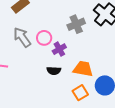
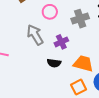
gray arrow: (22, 37) -> (35, 35), moved
pink circle: (44, 38) -> (50, 12), moved

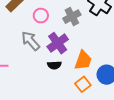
purple cross: (61, 42) -> (58, 43), size x1.5
orange trapezoid: (83, 64) -> (83, 60), turned 105

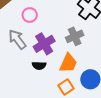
gray cross: (72, 17) -> (75, 36), moved

